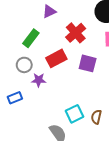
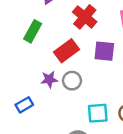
gray circle: (24, 65) -> (72, 81), moved
cyan square: (74, 114) -> (98, 113), turned 30

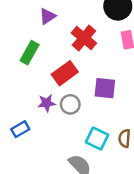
purple square: (104, 51) -> (105, 88), moved
cyan square: (98, 113) -> (97, 138), turned 30

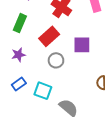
purple star: (47, 103) -> (18, 55), moved
cyan square: (97, 138) -> (43, 91), moved

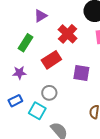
gray circle: (56, 60) -> (49, 93), moved

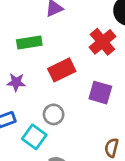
red cross: (68, 34) -> (102, 42), moved
green rectangle: (25, 43) -> (29, 43), turned 42

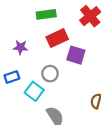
green rectangle: (29, 43) -> (46, 14), moved
purple square: (100, 93) -> (76, 55), moved

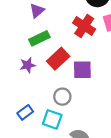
purple star: (20, 47) -> (28, 65), moved

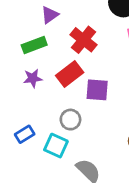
red cross: (84, 26) -> (84, 40), moved
green rectangle: (39, 38) -> (34, 45), moved

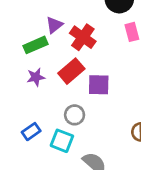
purple triangle: (50, 15) -> (54, 25), moved

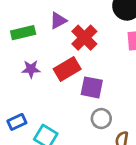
green rectangle: (36, 45) -> (23, 33), moved
gray circle: (75, 115) -> (101, 119), moved

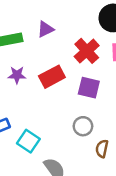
red cross: (84, 38) -> (87, 51), moved
purple square: (92, 87) -> (89, 88), moved

